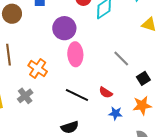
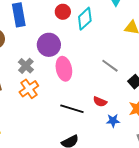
orange cross: (38, 68) -> (29, 89), turned 30
gray cross: (25, 96) -> (26, 66), moved

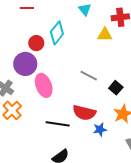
red circle: (63, 12) -> (36, 43), moved
red semicircle: (100, 102) -> (84, 113), size x1.6

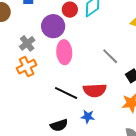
red semicircle: (84, 113) -> (95, 90), turned -35
blue star: (100, 130) -> (88, 117), moved

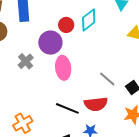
gray line: (110, 56) -> (107, 79), moved
orange cross: (27, 67) -> (23, 123), moved

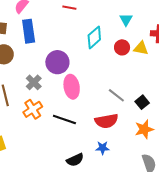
red circle: (66, 25) -> (122, 47), moved
black line: (67, 108) -> (64, 119), moved
orange cross: (23, 123) -> (33, 109), moved

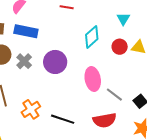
blue rectangle: (29, 31) -> (26, 31), turned -70
gray cross: (34, 82) -> (24, 61), moved
pink ellipse: (72, 87) -> (93, 79), moved

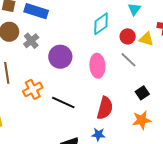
purple circle: (55, 62) -> (60, 57), moved
gray line: (114, 95) -> (129, 60), moved
red semicircle: (105, 120) -> (105, 108), turned -70

